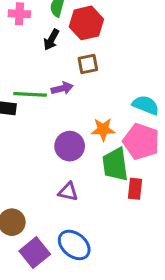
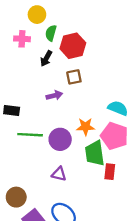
green line: (30, 94) -> (30, 135), moved

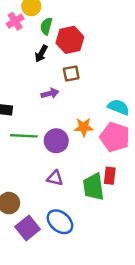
pink cross: (22, 39) -> (15, 21), moved, turned -35
green trapezoid: (95, 153) -> (94, 187), moved

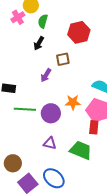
red hexagon: (70, 40) -> (79, 32), moved
purple arrow: (50, 93) -> (46, 75), turned 136
red rectangle: (110, 176) -> (94, 127), moved
green trapezoid: (94, 187) -> (81, 150), turned 120

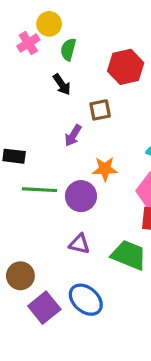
black arrow: (39, 43) -> (62, 84), turned -64
orange star: (73, 102) -> (105, 169), moved

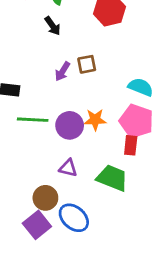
brown square: (100, 110) -> (87, 64), moved
orange star: (105, 169) -> (95, 120), moved
brown circle: (20, 276) -> (45, 198), moved

